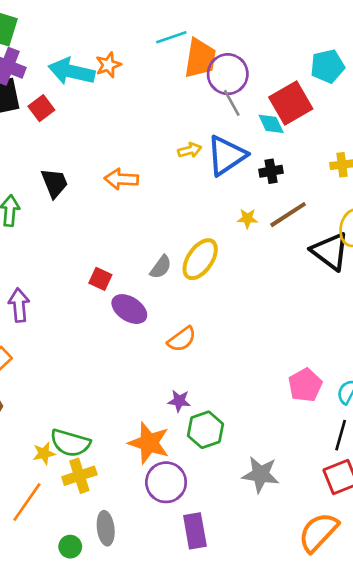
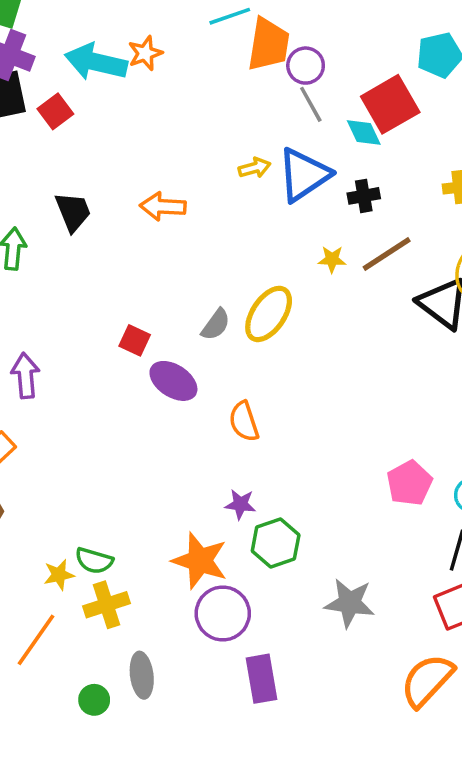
purple circle: (228, 74) -> (306, 66), size x0.7
orange semicircle: (182, 339) -> (244, 421), turned 108
green semicircle: (70, 443) -> (94, 561), size x0.7

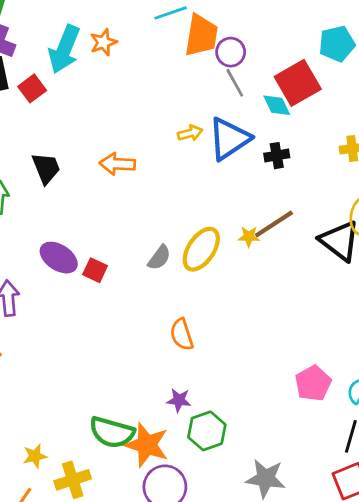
cyan arrow: (96, 62) -> (64, 49), turned -81
brown line: (387, 254) -> (274, 224), moved
yellow star: (332, 259) -> (249, 237), moved
purple ellipse: (173, 381) -> (59, 258), moved
green semicircle: (94, 561) -> (112, 432), moved, size x1.5

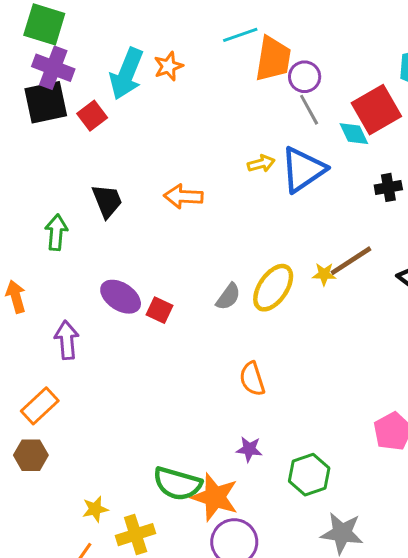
black cross: (277, 156) -> (388, 187), moved
green hexagon: (207, 431) -> (309, 475), moved

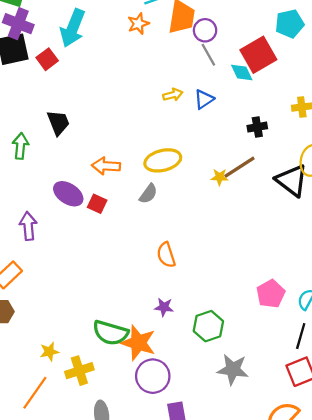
orange star: (168, 66) -> (138, 24), moved
blue triangle: (303, 169) -> (204, 99), size x0.6
black cross: (388, 187) -> (257, 127), moved
orange arrow: (183, 196) -> (106, 166), moved
yellow ellipse: (273, 288) -> (163, 160), moved, turned 42

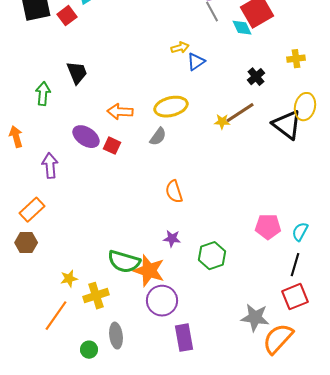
blue triangle: (204, 99) -> (196, 62), moved
black cross: (257, 127) -> (256, 77), turned -30
pink pentagon: (271, 294) -> (268, 227), turned 30
gray star: (233, 369) -> (255, 318), moved

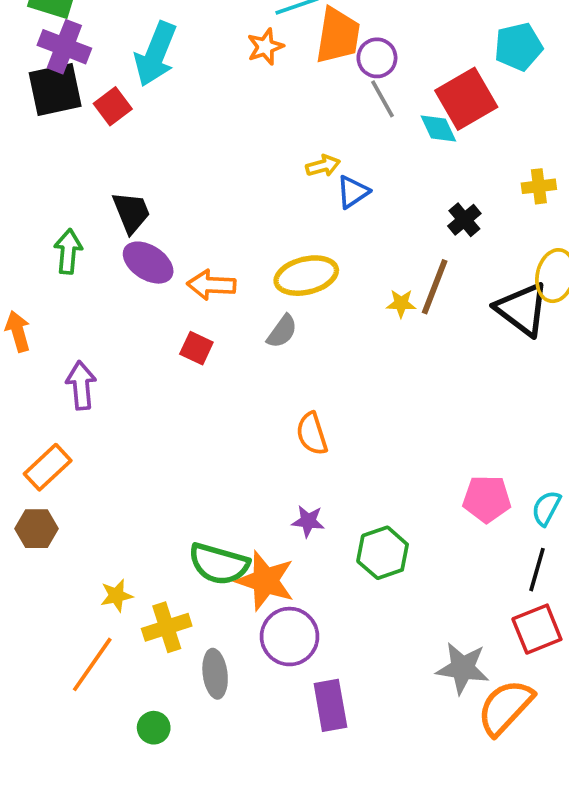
brown line: (240, 113) -> (435, 287), turned -36
purple ellipse: (86, 137) -> (148, 263), moved
gray ellipse: (116, 336) -> (215, 674), moved

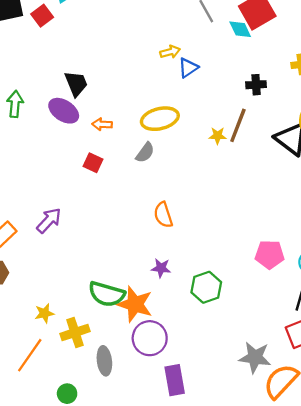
black trapezoid: (131, 212) -> (76, 84), moved
black cross: (464, 220) -> (256, 85), turned 36
orange arrow: (211, 285) -> (102, 124), size x0.7
purple arrow: (81, 385) -> (49, 220), moved, turned 48

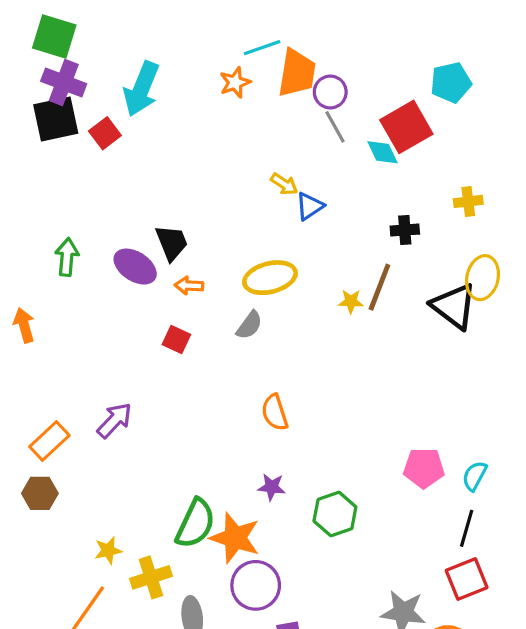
yellow arrow: (170, 52) -> (284, 184), turned 48
black trapezoid: (76, 84) -> (172, 243), moved
green semicircle: (107, 294) -> (195, 524), turned -81

